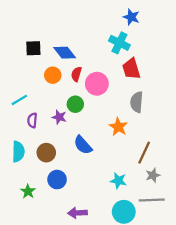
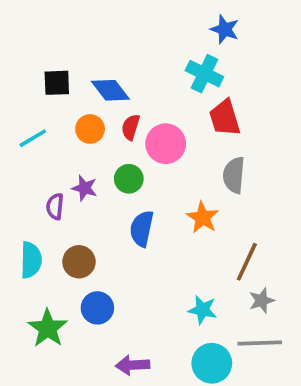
cyan line: (19, 100) -> (33, 138), moved
purple star: (59, 117) -> (84, 188), moved
blue semicircle: (83, 145) -> (142, 229), moved, turned 54
green star: (28, 191) -> (48, 328), size x1.5

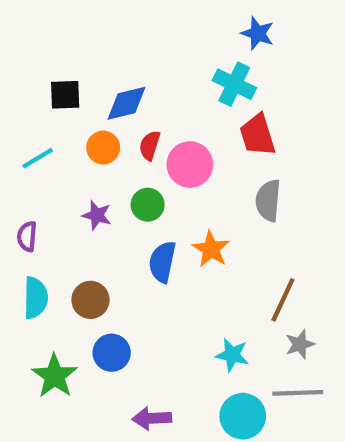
blue diamond: (110, 90) -> (126, 103), turned -66
purple semicircle: (55, 206) -> (27, 236), moved
orange star: (203, 218) -> (211, 249), moved

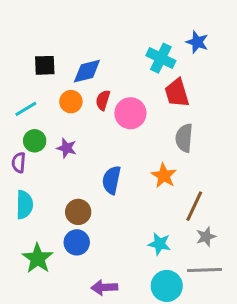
blue star: (258, 33) -> (197, 42), moved
green circle: (148, 205) -> (35, 141), moved
orange star: (211, 249) -> (164, 176), moved
brown circle: (90, 300) -> (78, 212), moved

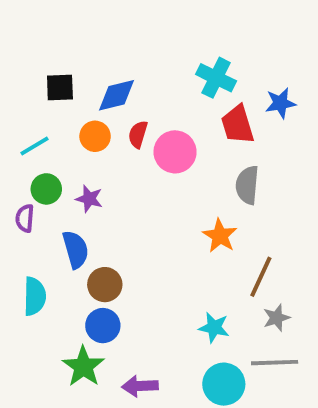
blue star: (197, 42) -> (280, 103), moved, turned -30
blue semicircle: (112, 180) -> (76, 249), moved, turned 152
cyan semicircle: (24, 205) -> (35, 296), moved
green star: (38, 258) -> (83, 367), moved

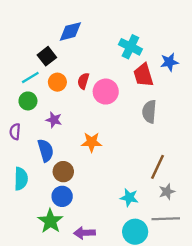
black square: (60, 87) -> (47, 56), moved, turned -36
blue diamond: (117, 95) -> (70, 31), moved
cyan line: (35, 146) -> (30, 77), moved
green circle: (46, 189) -> (28, 101), moved
orange star: (220, 236) -> (92, 142), moved, turned -30

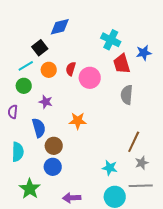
green star: (50, 221) -> (30, 189), moved

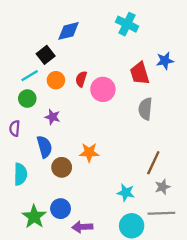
cyan cross: (111, 40) -> (127, 24), moved
orange star: (78, 121) -> (89, 152), moved
blue circle: (53, 167) -> (61, 209), moved

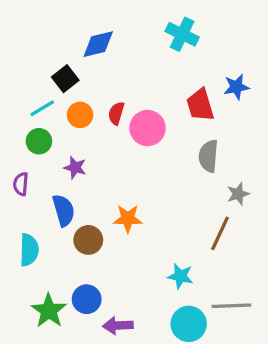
gray star: (163, 187) -> (238, 194), moved

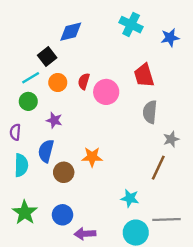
blue star: (236, 87) -> (170, 38), moved
blue semicircle: (64, 210) -> (46, 151), turned -150
cyan semicircle: (29, 250) -> (21, 165), moved
green star: (49, 311) -> (25, 212), moved

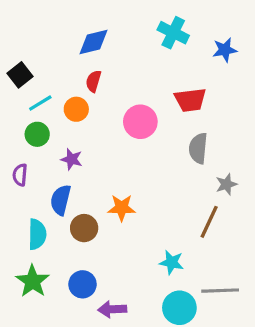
black square: (47, 57) -> (20, 75), moved
red trapezoid: (144, 75) -> (190, 100), turned -80
red semicircle: (84, 81) -> (93, 81), moved
cyan semicircle: (21, 165) -> (37, 234), moved

